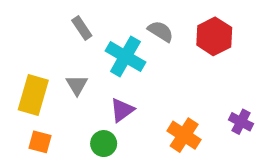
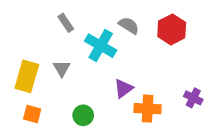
purple triangle: (122, 110) -> (123, 88), moved
orange cross: (184, 135) -> (148, 109), turned -30

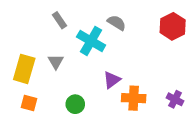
red hexagon: (172, 29) -> (173, 26), moved
purple cross: (193, 98) -> (175, 99), moved

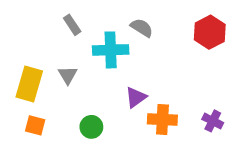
cyan cross: (91, 41) -> (111, 50), turned -32

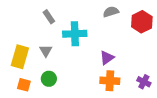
gray semicircle: (142, 28) -> (111, 12), moved, turned -49
purple triangle: (136, 97) -> (107, 58), moved
green circle: (91, 127) -> (49, 79), moved

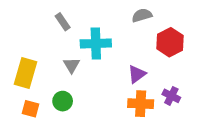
red hexagon: (142, 22) -> (170, 42), moved
gray triangle: (46, 51) -> (72, 65), moved
purple cross: (144, 82) -> (171, 96), moved

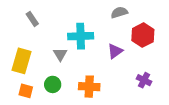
gray rectangle: (63, 22) -> (32, 19), moved
purple triangle: (137, 74) -> (115, 51), moved
orange cross: (141, 104) -> (89, 87), moved

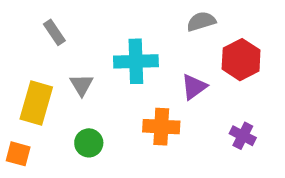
gray triangle: (60, 54) -> (82, 85), moved
orange cross: (89, 87) -> (161, 127), moved
orange square: (26, 91) -> (18, 154), moved

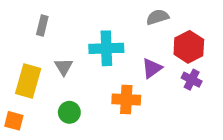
gray rectangle: (54, 32) -> (42, 26), turned 48
purple cross: (243, 136) -> (192, 80), moved

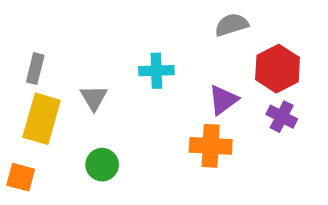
gray rectangle: (42, 26) -> (35, 69), moved
cyan cross: (106, 48) -> (156, 71), size x0.7
orange cross: (126, 100) -> (211, 146), moved

